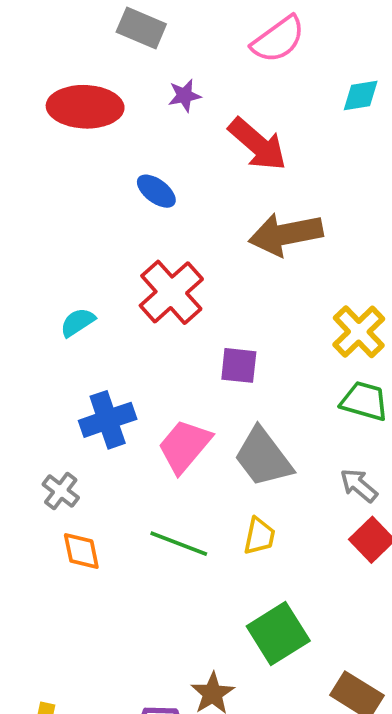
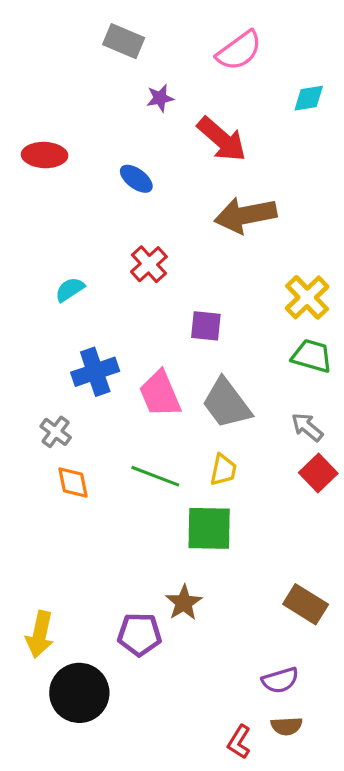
red ellipse: (85, 107) -> (45, 155), moved, size x0.7
red cross: (171, 292) -> (149, 264), size x0.7
pink trapezoid: (184, 446) -> (160, 394), turned -63
green square: (278, 633) -> (209, 528), moved, turned 33

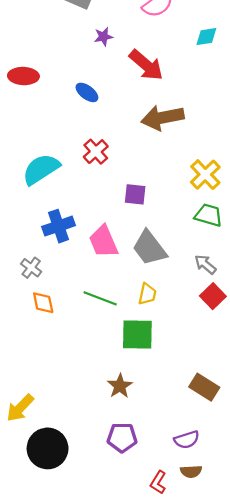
cyan semicircle: (70, 289) -> (41, 169), size x1.8
yellow arrow: (40, 634) -> (20, 408), turned 32
purple pentagon: (139, 634) -> (122, 437), moved

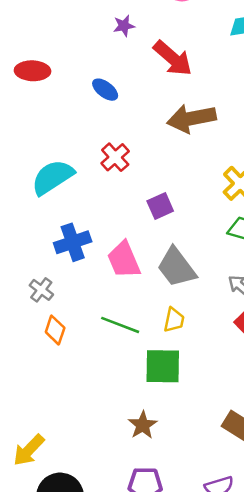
purple square: (135, 194) -> (160, 206), turned -30
orange diamond: (43, 303) -> (55, 330), turned 30

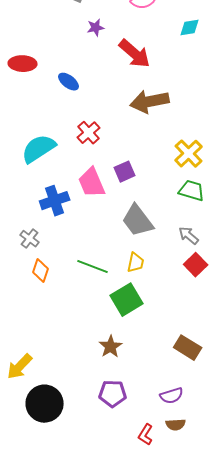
blue ellipse: (105, 90) -> (69, 82), moved
pink trapezoid: (124, 260) -> (92, 183), moved
green square: (163, 366) -> (127, 300), turned -32

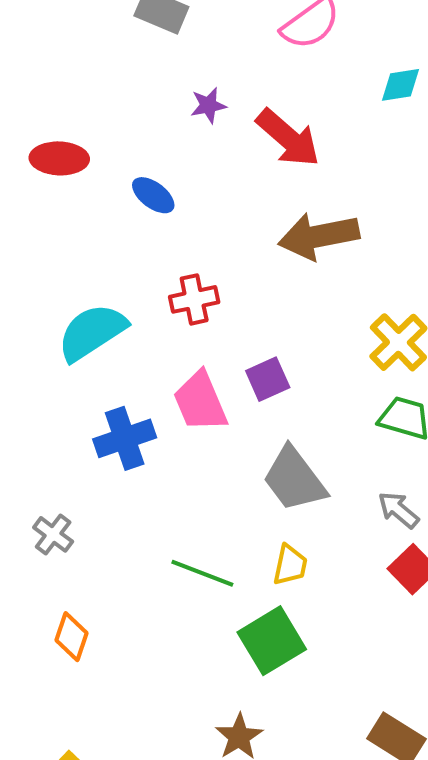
purple star: (96, 28) -> (208, 105), moved
red cross: (89, 133) -> (194, 299), turned 30
gray cross: (30, 239) -> (53, 534), moved
orange diamond: (41, 271) -> (72, 637), moved

